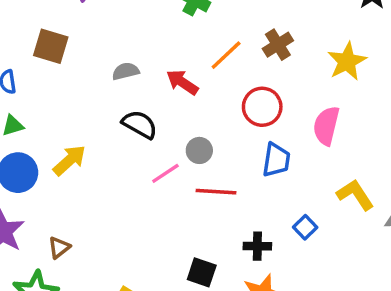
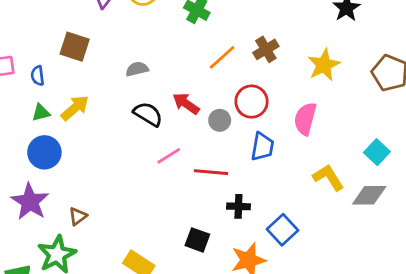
red arrow: (182, 82) -> (186, 104), moved
gray circle: (199, 150) -> (220, 120), moved
yellow arrow: (69, 160) -> (75, 108), moved
blue square: (305, 227) -> (282, 230), moved, size x1.5
black cross: (257, 246) -> (238, 206), moved

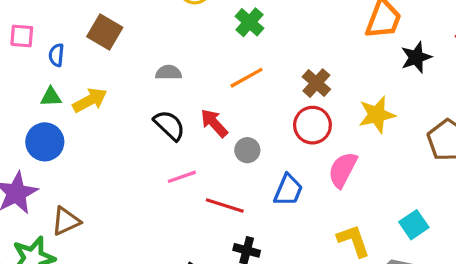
brown cross: (266, 49) -> (316, 83), turned -30
orange line: (222, 57) -> (247, 78), moved
red circle: (252, 102) -> (312, 125), moved
brown triangle: (78, 216) -> (66, 221), size x1.4

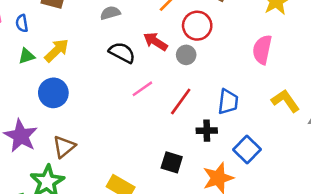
red circle: (312, 125) -> (197, 26), moved
blue circle: (45, 142) -> (53, 93), moved
blue trapezoid: (288, 190) -> (228, 102), moved
red line: (225, 206) -> (181, 101), turned -56

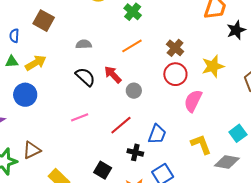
red circle: (197, 26) -> (175, 74), moved
pink line: (142, 89) -> (80, 117), moved
brown triangle: (64, 147) -> (32, 150), moved

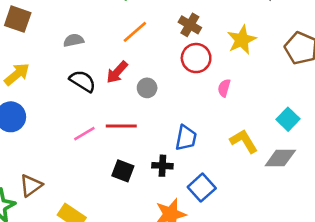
red arrow: (113, 75) -> (117, 72), turned -84
pink semicircle: (193, 101) -> (224, 88), size x0.6
red line: (121, 125) -> (121, 126), moved, turned 50
black square: (103, 170) -> (123, 171), moved

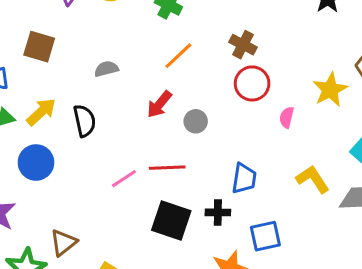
yellow star: (242, 40) -> (330, 90), moved
black semicircle: (83, 81) -> (85, 121), moved, turned 48
black square: (123, 171) -> (171, 221), size x1.5
blue square: (202, 188) -> (265, 236), turned 32

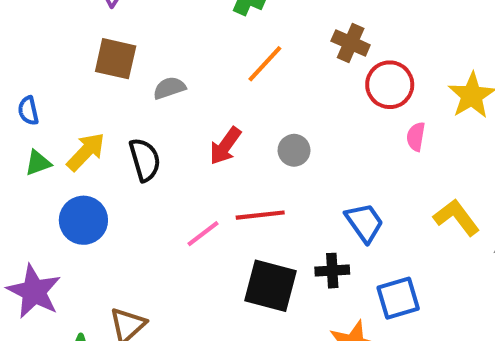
brown square: (39, 47) -> (116, 59), moved
red circle: (252, 83) -> (390, 85), moved
red arrow: (159, 104) -> (225, 146), moved
blue trapezoid: (244, 178) -> (364, 223), turned -40

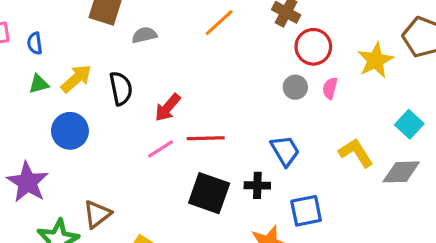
red arrow: (225, 146) -> (168, 108), moved
gray circle: (294, 150) -> (295, 87), moved

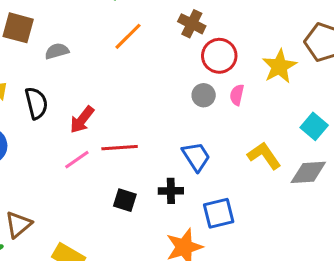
black square: (209, 193) -> (125, 200), size x0.6

